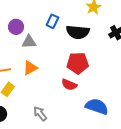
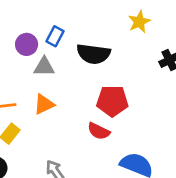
blue rectangle: (52, 21) -> (55, 36), moved
black semicircle: (78, 32) -> (93, 54), moved

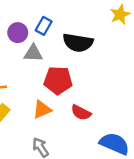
red pentagon: (112, 101) -> (58, 80), moved
orange triangle: (44, 104) -> (42, 110), moved

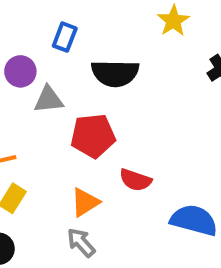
blue rectangle: (44, 26) -> (65, 37), moved
orange triangle: (42, 110) -> (85, 202), moved

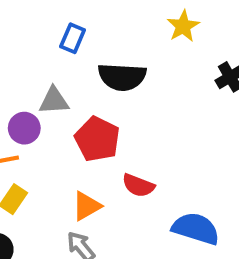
purple circle: (20, 71) -> (24, 128), moved
red pentagon: (93, 136) -> (97, 139), turned 30

